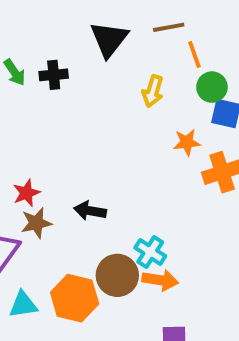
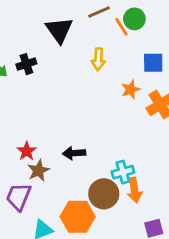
green circle: (212, 87) -> (134, 19), moved
cyan cross: (150, 252) -> (123, 172), turned -35
orange arrow: (160, 280) -> (135, 190), turned 85

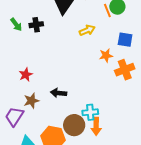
yellow arrow: (98, 59) -> (87, 30), turned -126
red star: (27, 151) -> (26, 75), moved

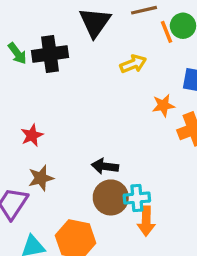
black cross: (36, 25) -> (50, 54), size x1.5
black arrow: (58, 93) -> (105, 166), moved
brown circle: (74, 125) -> (111, 197), moved

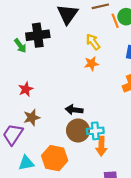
green arrow: (17, 53) -> (20, 46), moved
yellow arrow: (133, 64) -> (93, 42), turned -105
orange star: (163, 105) -> (91, 64), moved

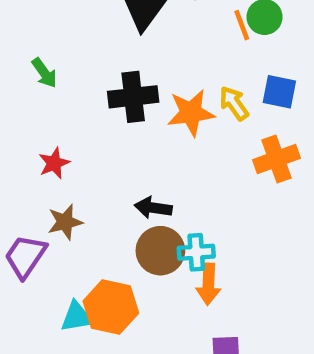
black cross: (38, 35) -> (133, 97), moved
yellow arrow: (93, 42) -> (234, 103), moved
orange star: (91, 64) -> (191, 113), size x1.5
cyan triangle: (26, 163) -> (77, 317), moved

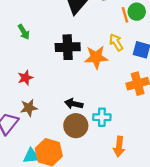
yellow arrow: (234, 103) -> (116, 42), moved
cyan cross: (196, 252) -> (102, 117), moved
orange arrow: (208, 284) -> (119, 147), moved

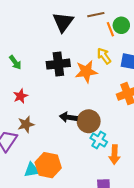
green arrow: (24, 32) -> (15, 62), moved
cyan cross: (102, 117) -> (99, 140), moved, turned 35
brown circle: (76, 126) -> (89, 121), moved

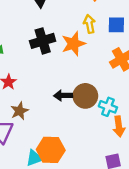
yellow arrow: (104, 56) -> (89, 24), turned 35
cyan cross: (99, 140) -> (108, 107), moved

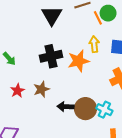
cyan cross: (108, 107) -> (104, 110), moved
brown star: (20, 111) -> (41, 89), moved

